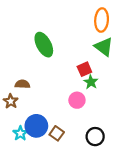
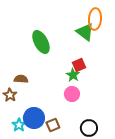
green triangle: (104, 47) -> (85, 32), moved
green star: (91, 82) -> (73, 75), moved
brown square: (57, 133) -> (53, 125), turned 32

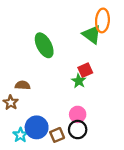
pink circle: (72, 94) -> (78, 114), moved
black circle: (89, 128) -> (78, 130), moved

